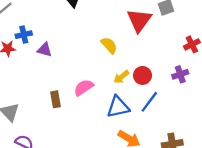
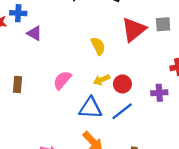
pink semicircle: (84, 88) -> (62, 80), turned -30
brown rectangle: (55, 99) -> (18, 84), moved

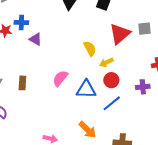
yellow arrow: (102, 80) -> (106, 62), moved
blue triangle: (90, 108) -> (86, 89), moved

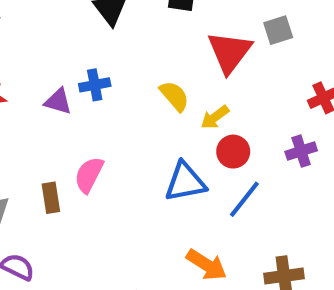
blue cross: (21, 22) -> (95, 85), moved
pink semicircle: (60, 78) -> (89, 175), moved

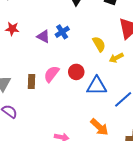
blue cross: (95, 85) -> (62, 32), turned -32
red circle: (233, 152) -> (76, 72), moved

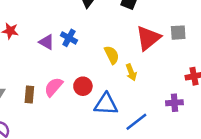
blue cross: (62, 32) -> (69, 38), turned -32
yellow arrow: (116, 58) -> (131, 72), turned -88

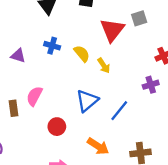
blue cross: (69, 38) -> (52, 46), moved
red circle: (83, 86) -> (57, 127), moved
blue triangle: (106, 104) -> (87, 101), turned -30

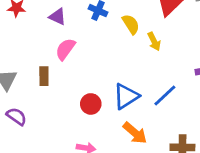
pink semicircle: (34, 96) -> (65, 49), moved
blue triangle: (87, 101) -> (126, 96), moved

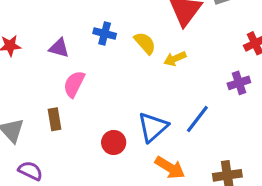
yellow arrow: (154, 41) -> (175, 59), turned 102

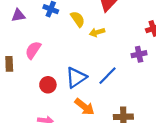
purple triangle: (59, 48) -> (18, 15), turned -32
pink semicircle: (74, 84) -> (33, 50), moved

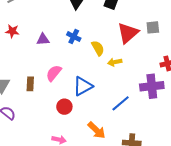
purple cross: (139, 54) -> (152, 86), size x1.6
blue triangle: (76, 77) -> (83, 86), moved

